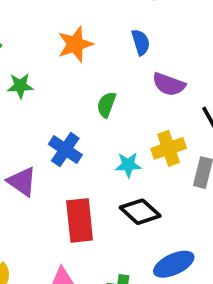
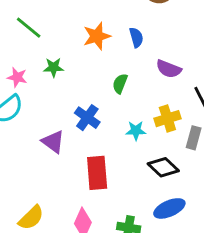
blue semicircle: (141, 42) -> (136, 37), moved
black diamond: (140, 212) -> (163, 167), moved

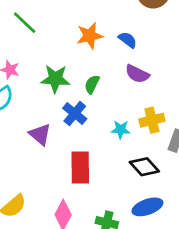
blue semicircle: (136, 37) -> (128, 40), turned -42
green star: (54, 67) -> (55, 79), moved, size x1.5
purple semicircle: (169, 69) -> (137, 74), moved
green semicircle: (120, 84) -> (92, 84), moved

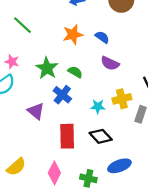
green star: (55, 79) -> (47, 68), turned 30
green semicircle: (92, 84) -> (75, 72), turned 96
black diamond: (144, 167) -> (101, 136), moved

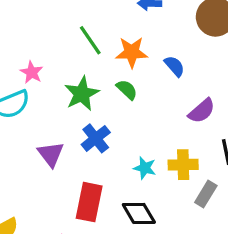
green line: (22, 25) -> (90, 40), moved
purple semicircle: (110, 63) -> (202, 111), moved, turned -78
green semicircle: (75, 72) -> (127, 90), moved

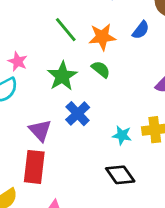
blue semicircle: (174, 66) -> (141, 30), moved, turned 84
red rectangle: (89, 202) -> (34, 167), moved

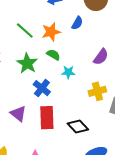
purple triangle: (40, 130) -> (18, 114), moved
cyan star: (122, 135) -> (68, 72), moved
red rectangle: (34, 167) -> (47, 118), moved

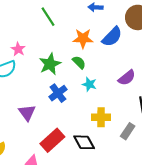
blue semicircle: (77, 23) -> (112, 37), size x1.5
green line: (25, 30) -> (48, 17), moved
yellow cross: (97, 91) -> (101, 117), moved
red rectangle: (47, 118) -> (52, 140), moved, turned 35

